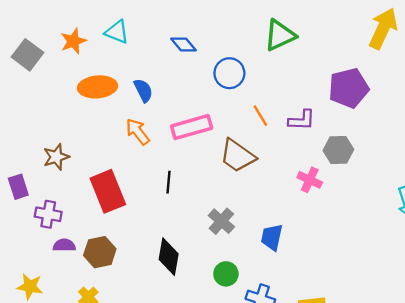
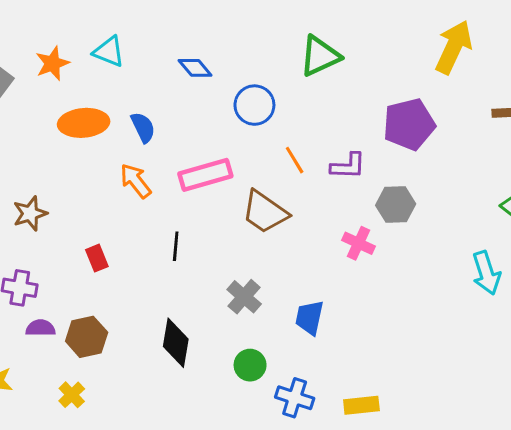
red rectangle: (108, 191) -> (97, 258), size x0.5

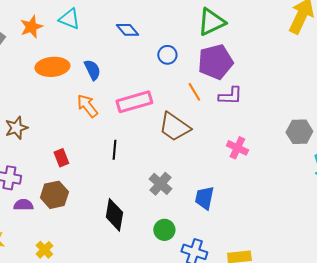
blue circle: (254, 105) -> (167, 55), size x0.7
purple pentagon: (409, 124) -> (215, 62), moved
gray hexagon: (396, 205) -> (299, 132), moved
brown hexagon: (87, 337) -> (54, 195), moved

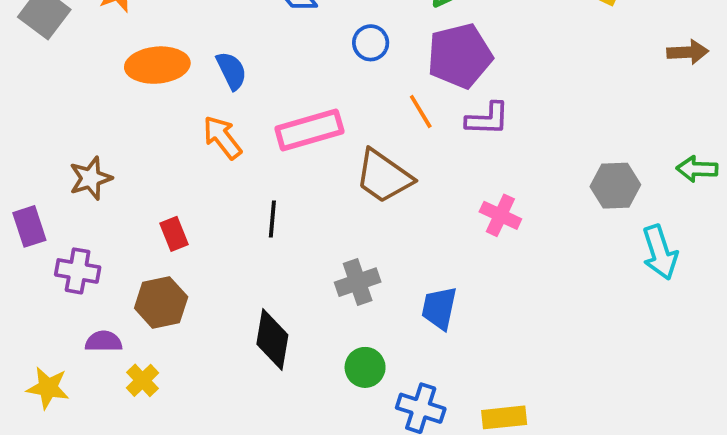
gray cross: (160, 184) -> (358, 282), turned 30
purple semicircle: (23, 205) -> (104, 341), moved
yellow cross: (44, 250) -> (143, 380), moved

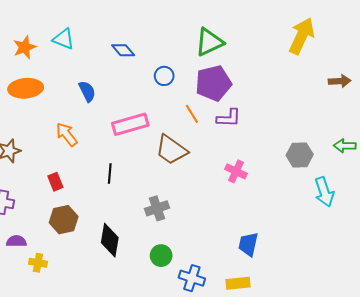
orange ellipse: (157, 65) -> (26, 88), moved
orange arrow: (222, 137) -> (67, 134), moved
brown hexagon: (161, 302) -> (64, 220), moved
blue trapezoid: (439, 308) -> (248, 244), moved
yellow cross: (143, 380) -> (38, 263), turned -36

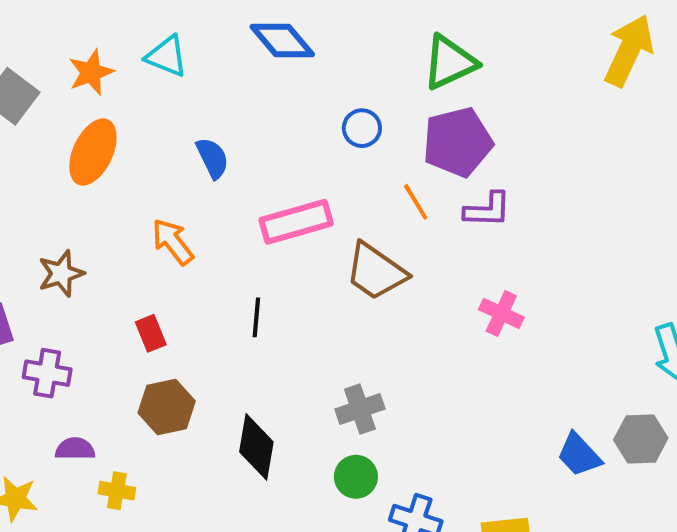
blue diamond: (123, 50) -> (282, 40), moved, size x1.4
orange ellipse: (26, 88) -> (93, 152), turned -60
gray hexagon: (300, 155) -> (641, 439), moved
gray cross: (157, 208) -> (360, 409), moved
blue trapezoid: (248, 244) -> (579, 455), moved, turned -55

